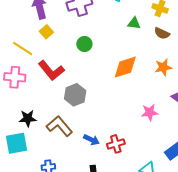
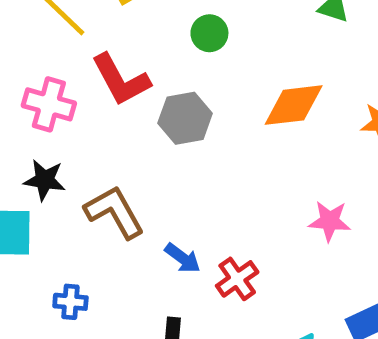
pink cross: (15, 77) -> (49, 104), moved
gray hexagon: (75, 95) -> (185, 118), moved
red cross: (116, 144) -> (237, 279), turned -30

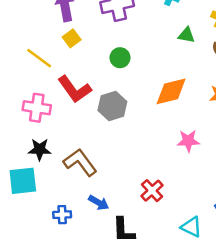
pink star: (330, 221) -> (188, 141), moved
blue arrow: (183, 258) -> (99, 203), moved

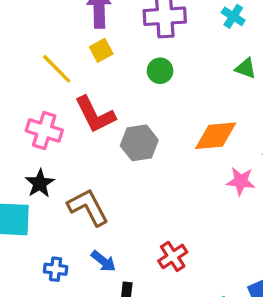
green circle: (120, 58) -> (160, 71), moved
pink star: (188, 141) -> (241, 181), moved
black star: (40, 149) -> (40, 183), turned 30

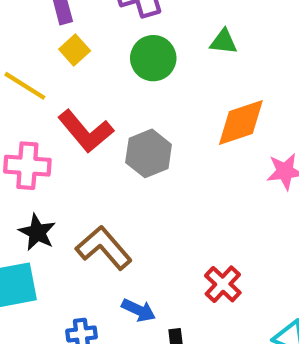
green triangle: (246, 68) -> (224, 42), moved
green circle: (160, 71) -> (153, 58), size x1.4

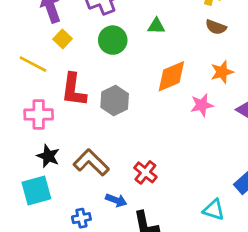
red L-shape: (86, 131) -> (74, 90), turned 52
red cross: (223, 284) -> (145, 172), moved

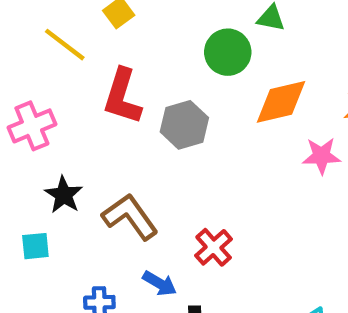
green circle: (113, 40) -> (228, 52), moved
pink cross: (39, 114) -> (32, 126), moved, turned -32
cyan square: (36, 190) -> (35, 246), size x0.6

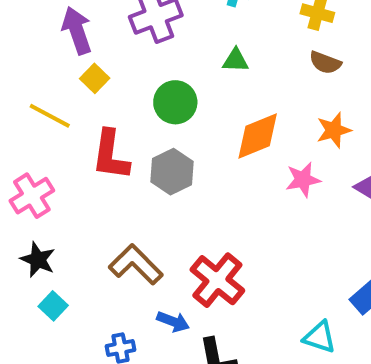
green circle: (228, 52) -> (175, 102), moved
black star: (64, 195) -> (38, 260), moved
cyan square: (35, 246) -> (53, 306), turned -32
red cross: (214, 247) -> (217, 280), size x1.5

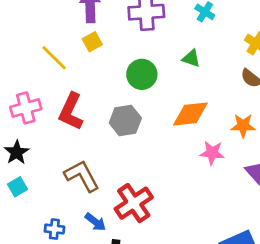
red L-shape: (111, 155) -> (71, 111), moved

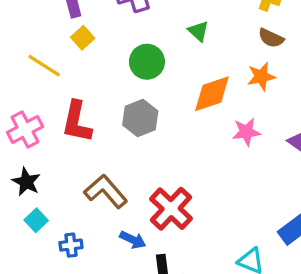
green triangle: (191, 58) -> (198, 31), turned 36
orange star: (243, 126) -> (261, 76), moved
blue cross: (54, 229) -> (71, 245), moved

